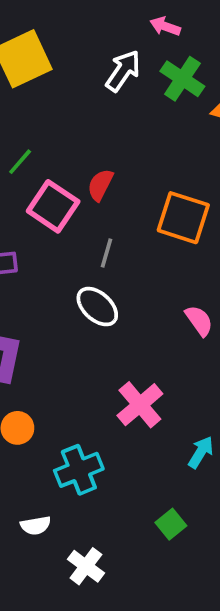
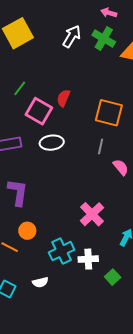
pink arrow: (165, 26) -> (109, 13), moved
gray line: (107, 253) -> (101, 146), moved
white ellipse: (97, 307) -> (52, 143), moved, turned -45
white cross: (86, 566) -> (88, 259), moved, turned -36

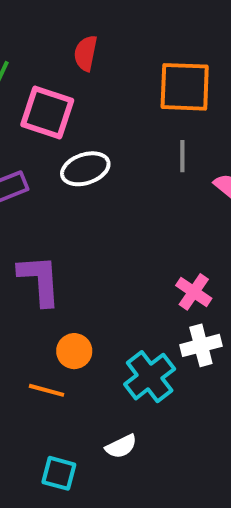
red semicircle: (63, 98) -> (86, 53), moved
pink cross: (92, 214) -> (194, 292), size x0.7
white cross: (88, 259) -> (201, 345), moved

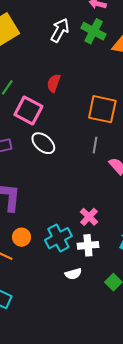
white ellipse: (85, 169) -> (43, 143), turned 50
cyan cross: (150, 377) -> (58, 238), moved
white semicircle: (121, 446) -> (73, 274), moved

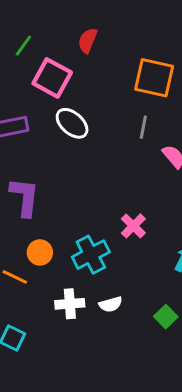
white cross: (88, 245) -> (70, 304), moved

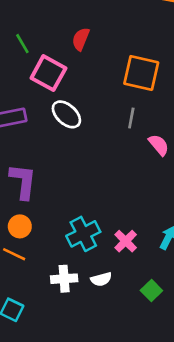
green line: (23, 46) -> (22, 44), turned -66
pink cross: (133, 226) -> (126, 241), moved
orange circle: (40, 252) -> (20, 226), moved

